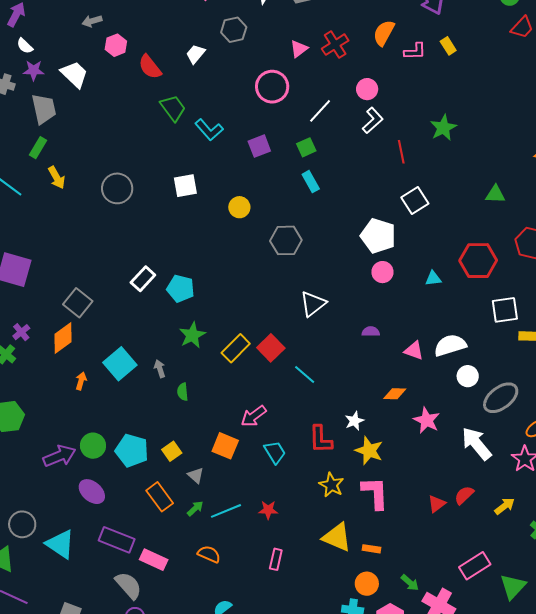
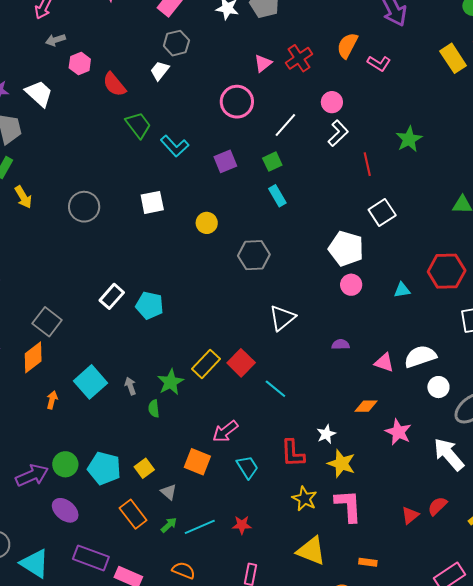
gray hexagon: (234, 30) -> (176, 43), moved
yellow rectangle: (448, 46) -> (453, 58), moved, size x1.6
pink L-shape: (415, 51) -> (379, 63), turned 35
green star: (192, 335) -> (171, 382), moved
orange rectangle: (371, 549) -> (368, 562), moved

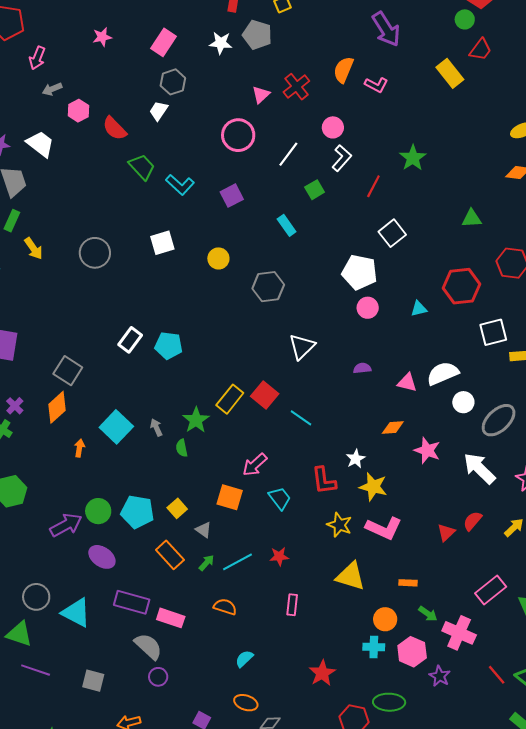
green square: (272, 162) -> (315, 190), moved
red line: (367, 164) -> (373, 186), turned 45
pink L-shape: (348, 506) -> (384, 528), turned 123

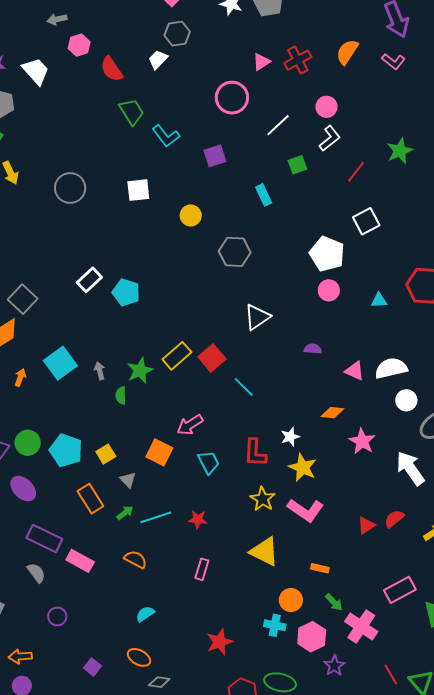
pink L-shape: (376, 85) -> (393, 61), moved
gray semicircle: (148, 646) -> (36, 573), moved, size x0.7

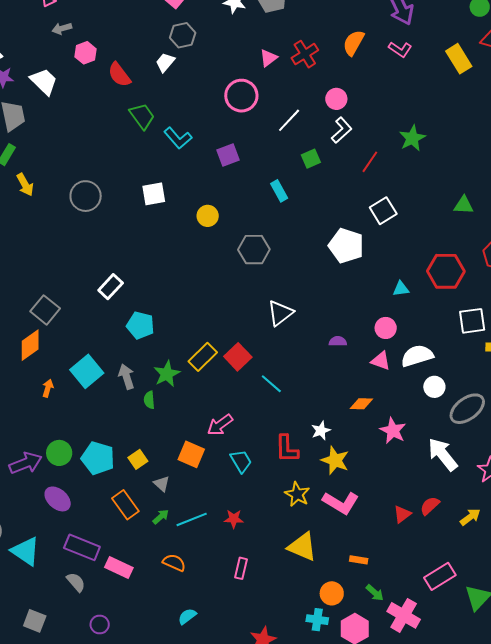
pink circle: (329, 290) -> (386, 328), moved
cyan pentagon: (126, 292) -> (140, 325), moved
gray arrow: (100, 371) -> (127, 377), size x1.4

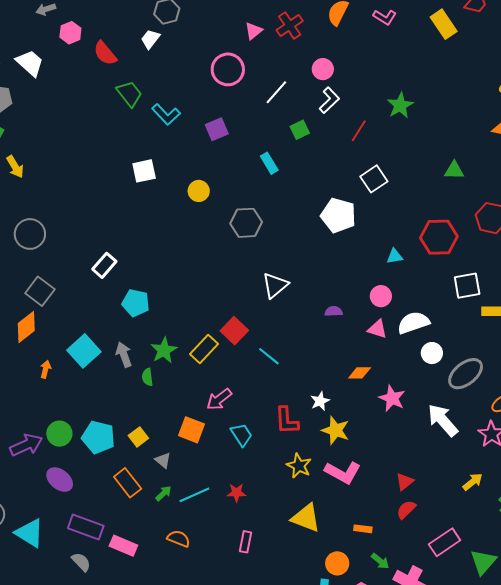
gray circle: (86, 196) -> (30, 234), moved
yellow rectangle: (203, 357) -> (204, 349), moved
red semicircle: (430, 506) -> (406, 510), moved

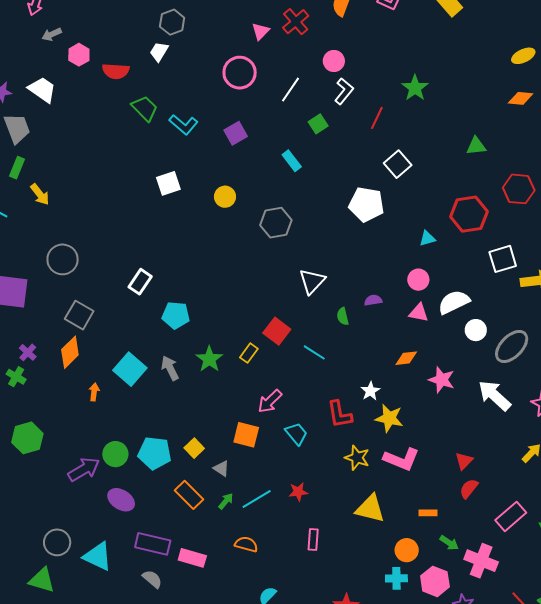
red semicircle: (105, 53) -> (116, 71), turned -40
yellow rectangle: (204, 349) -> (249, 353), size x0.7
green semicircle: (147, 377) -> (343, 316), moved

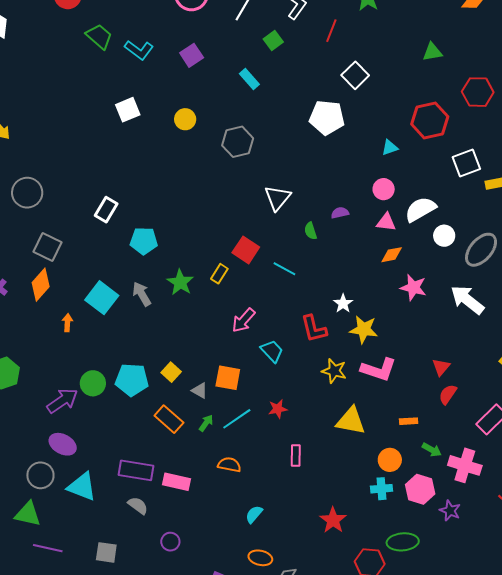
orange diamond: (406, 358) -> (392, 255), moved
orange square: (246, 435) -> (228, 378), moved
purple ellipse: (121, 500) -> (63, 444), moved

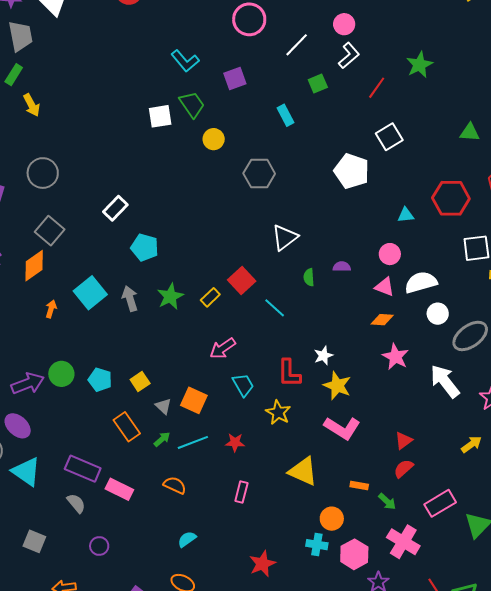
green trapezoid: (99, 36) -> (192, 105), moved
yellow star: (334, 371) -> (278, 412), moved
cyan pentagon: (132, 380) -> (100, 380), size x0.7
green arrow: (432, 450) -> (387, 501), moved

